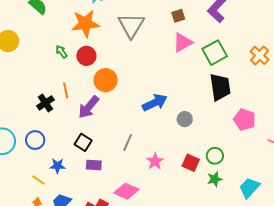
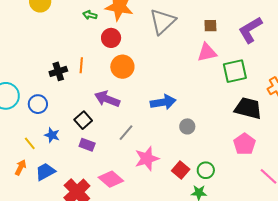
green arrow: (62, 52) -> (90, 15), moved, turned -56
black trapezoid: (220, 87) -> (248, 108), moved, turned -84
purple arrow: (89, 107) -> (107, 99), moved, turned 55
pink star: (155, 161) -> (147, 159), size x1.4

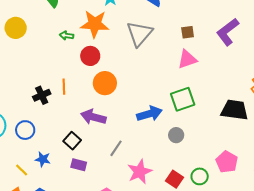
green square: (235, 71) -> (183, 99), moved
pink pentagon: (244, 144) -> (227, 162), moved

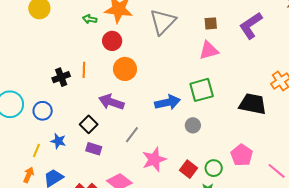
yellow line: (22, 170) -> (36, 150), turned 64

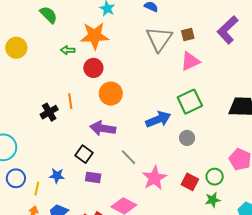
gray triangle: (163, 22) -> (159, 39), moved
blue circle: (43, 111) -> (16, 178), moved
gray line: (132, 135) -> (128, 157), turned -72

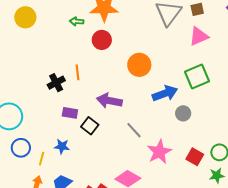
orange circle: (111, 94) -> (139, 65), moved
gray circle: (187, 138) -> (183, 113), moved
purple rectangle: (93, 177) -> (70, 113), moved

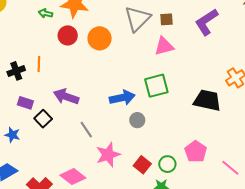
orange circle: (139, 65) -> (100, 38), moved

